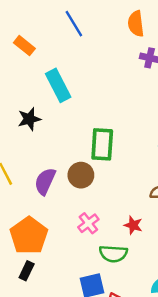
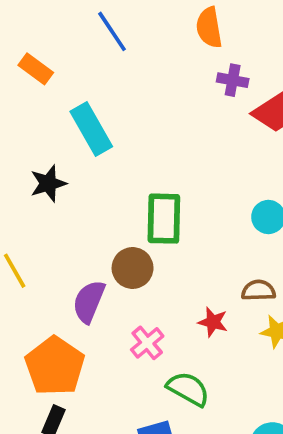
purple semicircle: (45, 181) -> (89, 302), moved
red star: (133, 225) -> (213, 322), moved
green semicircle: (113, 254) -> (188, 389), turned -152

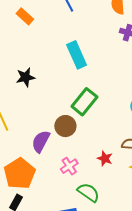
cyan rectangle: (91, 129) -> (77, 55), moved
green rectangle: (164, 219) -> (84, 102), turned 32

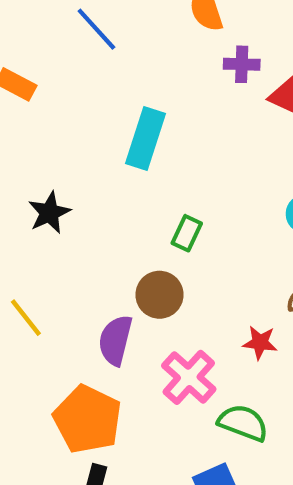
cyan rectangle: (77, 55) -> (146, 138), turned 56
green rectangle: (84, 102) -> (187, 233), size x0.6
pink cross: (69, 166) -> (189, 377), size x1.4

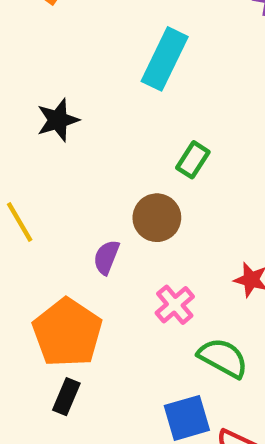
purple semicircle: (115, 340) -> (106, 257), size x0.7
pink cross: (189, 377) -> (175, 305), size x0.7

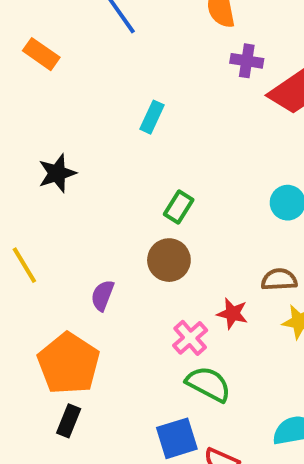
cyan rectangle: (165, 59) -> (152, 117), size x0.6
brown circle: (157, 218) -> (169, 260), moved
pink cross: (175, 305) -> (190, 338), moved

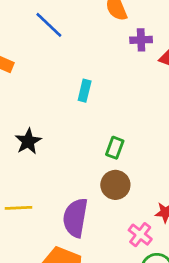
yellow line: (24, 265) -> (18, 208), turned -50
purple semicircle: (102, 295) -> (75, 218), size x1.8

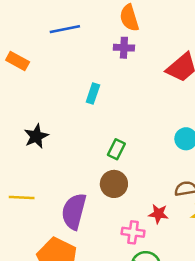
blue line: (49, 25) -> (65, 29), turned -60
purple cross: (141, 40) -> (124, 48), moved
pink cross: (140, 235) -> (133, 232), turned -35

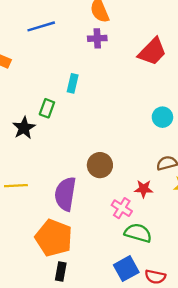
green rectangle: (116, 149) -> (47, 108), moved
pink cross: (133, 232) -> (122, 208), turned 30

